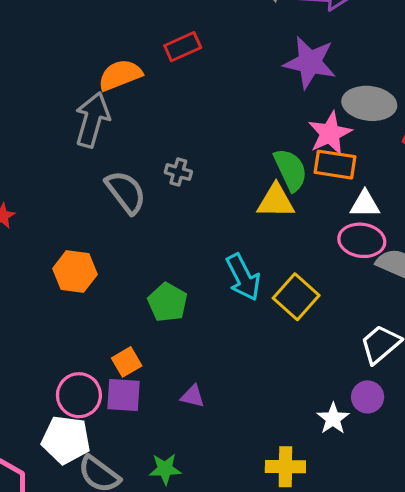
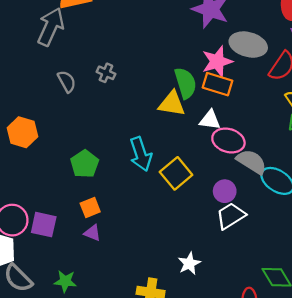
gray semicircle: (126, 192) -> (67, 81), size x0.7
white triangle: (365, 204) -> (210, 120), moved
orange square: (127, 362) -> (90, 207), moved
purple circle: (368, 397) -> (225, 191), moved

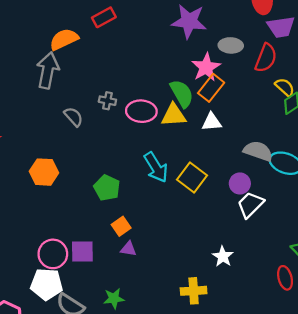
gray ellipse: (248, 45) -> (231, 45), size x0.7
orange rectangle: (217, 84) -> (211, 88), turned -56
pink ellipse: (228, 140) -> (141, 111), moved

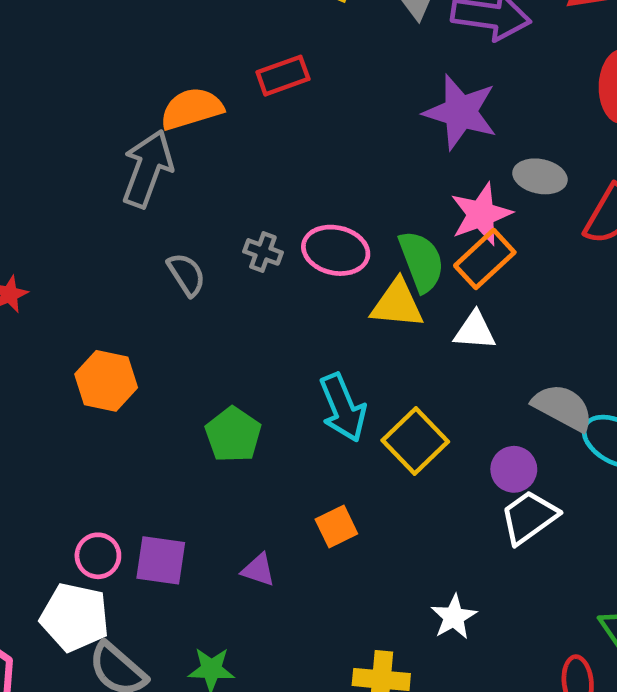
pink ellipse: (141, 111) -> (336, 250), moved
orange square: (121, 226) -> (336, 526), moved
pink circle: (53, 254) -> (98, 556), size x0.7

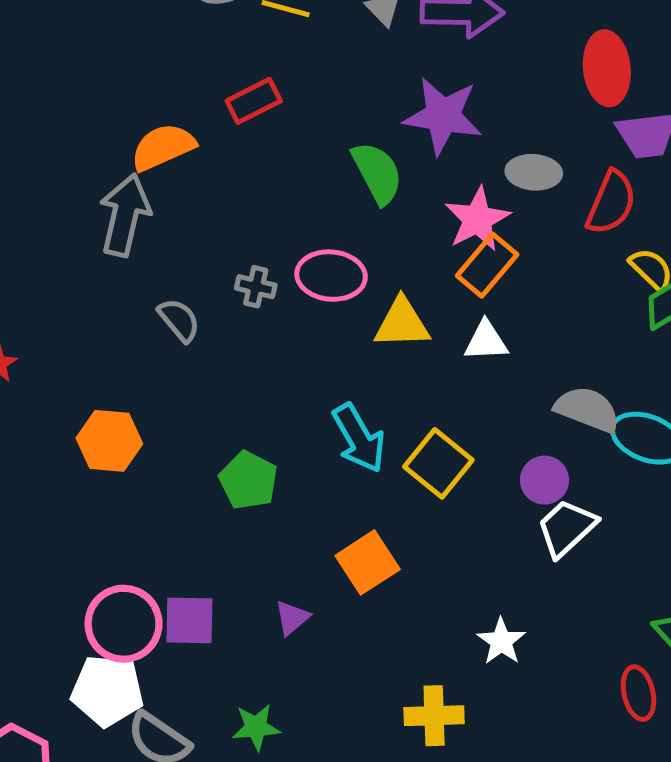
green semicircle: (421, 261) -> (377, 173), moved
orange square: (336, 526) -> (368, 562), size x1.4
pink circle: (98, 556) -> (124, 624), size x1.6
purple triangle: (258, 570) -> (292, 618), turned -51

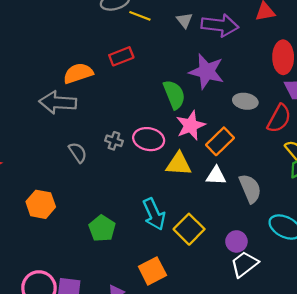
gray arrow: (125, 215) -> (58, 102), turned -105
pink star: (477, 219) -> (191, 125), moved
gray semicircle: (587, 409) -> (250, 189), moved, turned 40

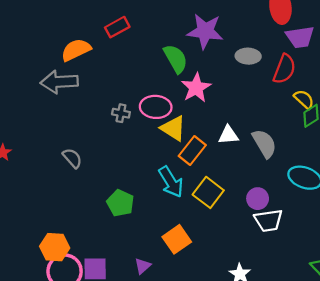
orange rectangle: (220, 141) -> (192, 151), moved
gray semicircle: (78, 152) -> (72, 158), moved
yellow triangle: (179, 164) -> (173, 128), moved, turned 36
orange hexagon: (41, 204) -> (55, 247), moved
white trapezoid: (244, 264) -> (268, 220), turned -144

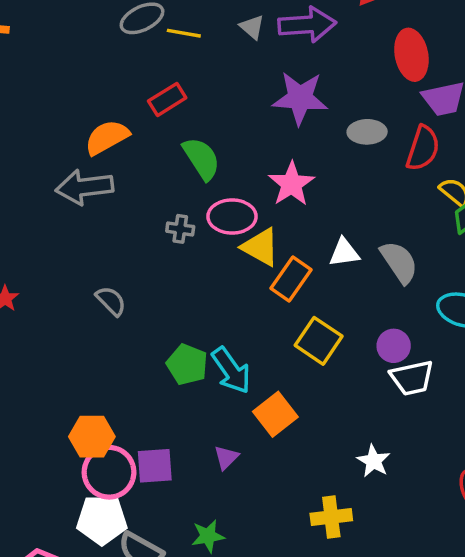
green semicircle: (176, 59) -> (201, 159), moved
cyan arrow: (171, 182) -> (231, 370), moved

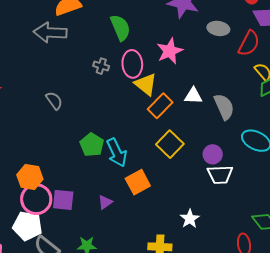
pink ellipse: (232, 216) -> (132, 64), turned 76

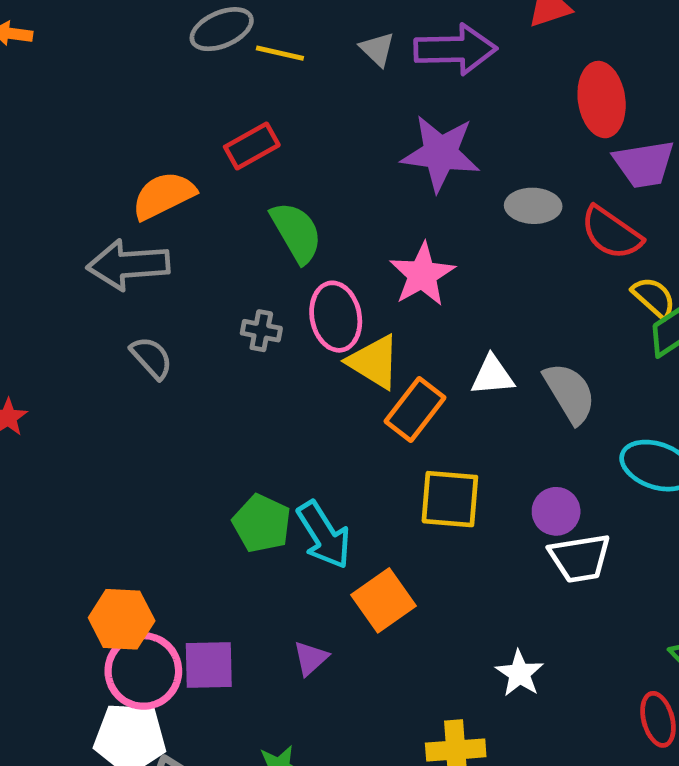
red semicircle: (249, 43) -> (611, 233), turned 104
gray semicircle: (54, 101) -> (151, 358), moved
yellow square: (170, 144) -> (450, 499), turned -32

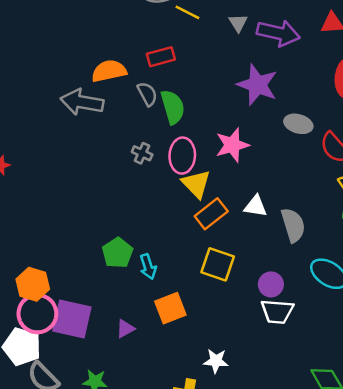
gray semicircle: (151, 358) -> (147, 94), moved
cyan arrow: (324, 535) -> (148, 267), size x0.7
purple square: (209, 665) -> (72, 319), size x1.4
white star: (520, 673) -> (216, 361), moved, turned 30

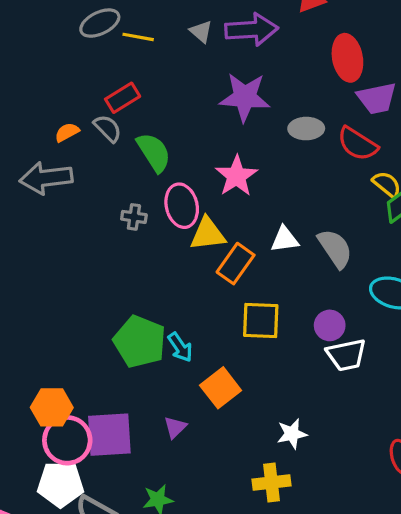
orange semicircle: (109, 71) -> (67, 132), size x0.6
gray semicircle: (147, 94) -> (108, 128), moved
yellow triangle: (196, 184) -> (208, 234), turned -36
green pentagon: (117, 253) -> (140, 342), size x1.4

